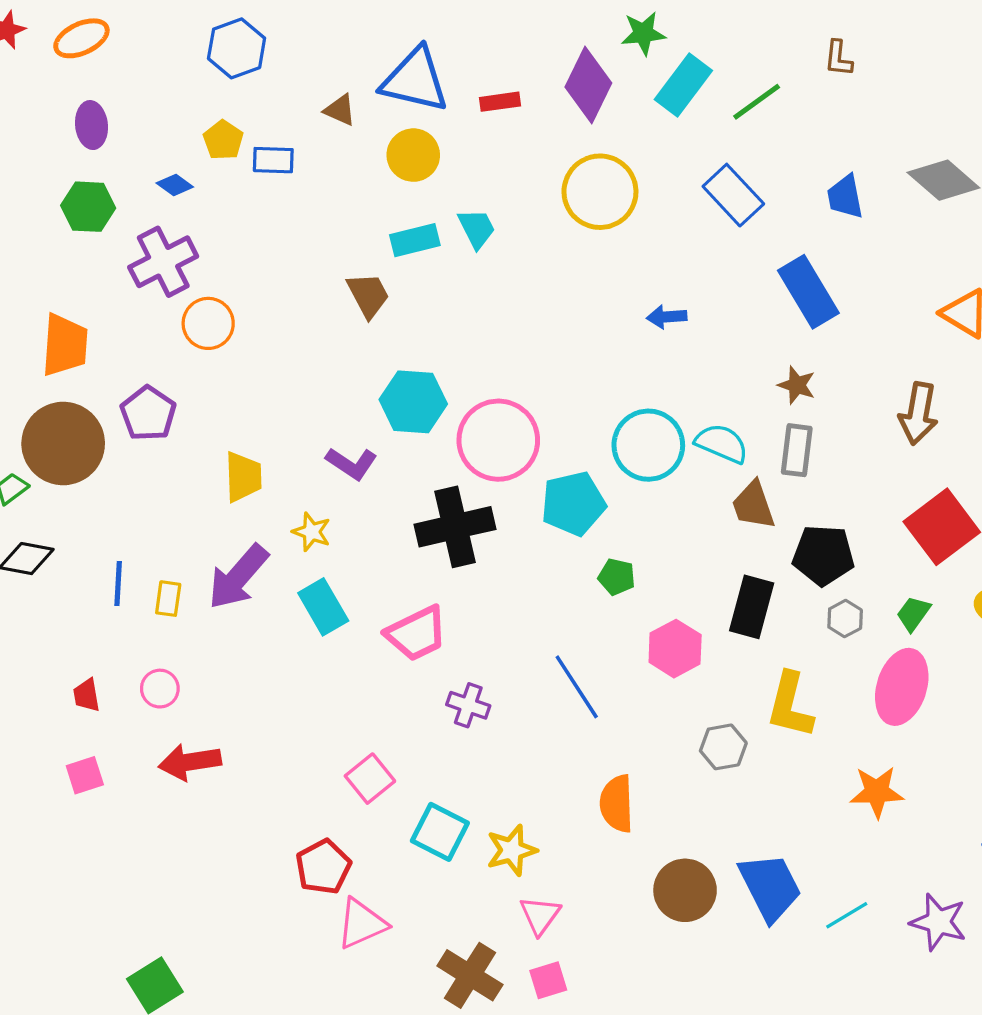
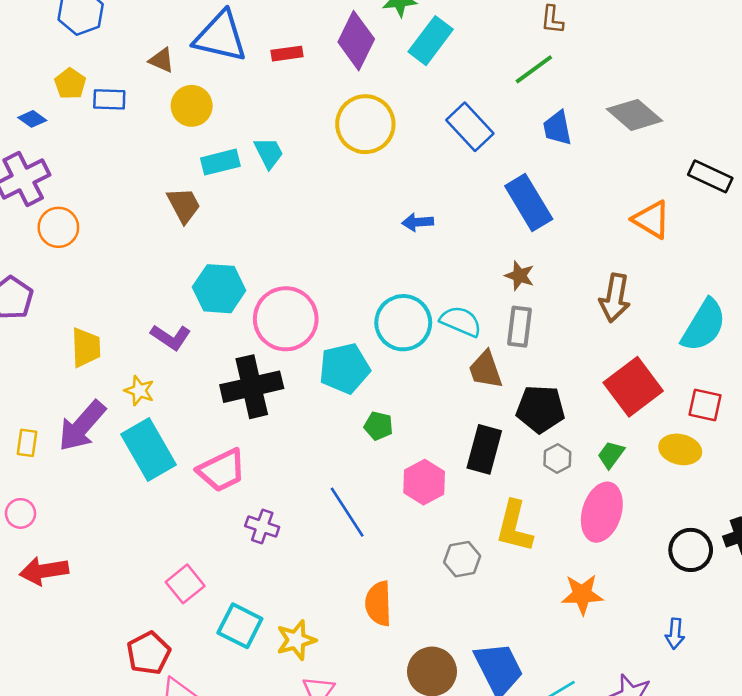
green line: (757, 102) -> (534, 69), moved
yellow circle: (413, 155) -> (192, 106), moved
cyan rectangle: (323, 607) -> (149, 449), size x1.4

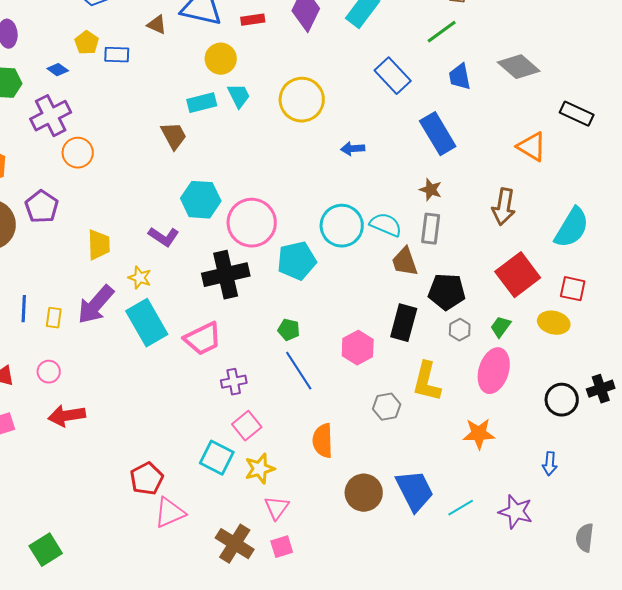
yellow circle: (192, 106) -> (221, 59), moved
yellow circle: (365, 124) -> (302, 100), moved
green pentagon: (378, 426) -> (289, 330), moved
purple cross: (262, 526) -> (234, 382), turned -30
pink square: (185, 584) -> (247, 426), moved

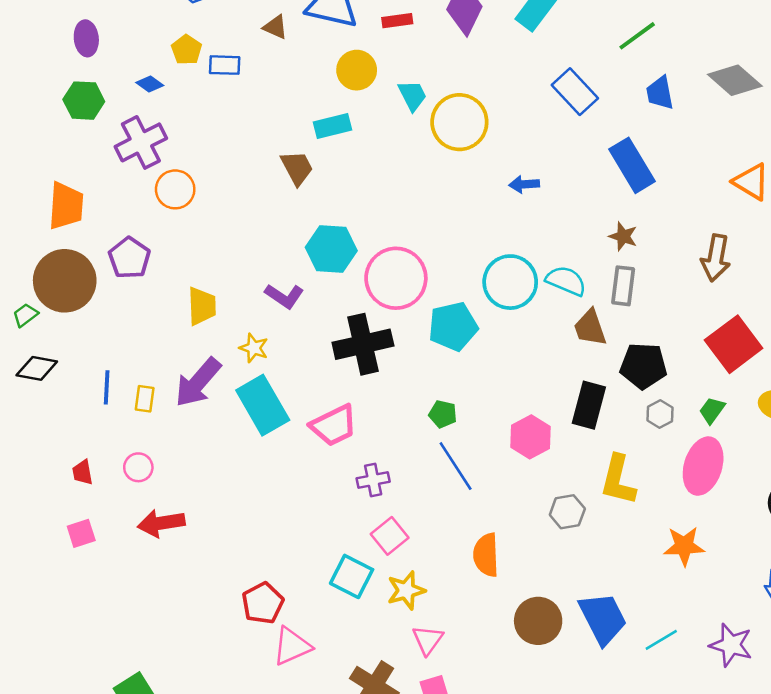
cyan trapezoid: (239, 96) -> (412, 95), moved

